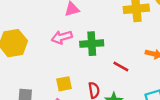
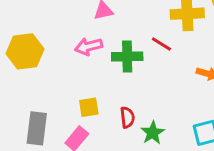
red line: (121, 67) -> (161, 44), moved

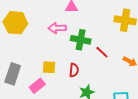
red line: (161, 44) -> (102, 52), moved
red semicircle: (127, 117) -> (74, 70), moved

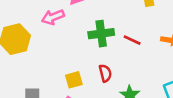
pink arrow: (57, 28) -> (53, 17), moved

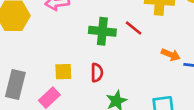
red line: (132, 40) -> (134, 28), moved

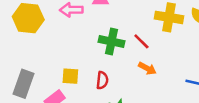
orange arrow: (171, 55) -> (147, 68), moved

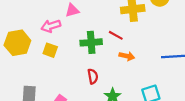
yellow square: (70, 76) -> (50, 50), moved, turned 32

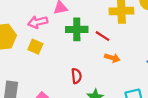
green cross: (91, 42) -> (77, 29), moved

